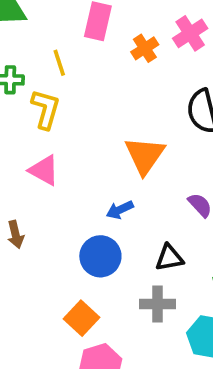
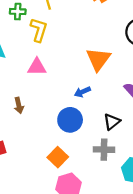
pink triangle: (44, 170) -> (37, 67), turned -30
black triangle: (169, 258) -> (112, 122), turned -30

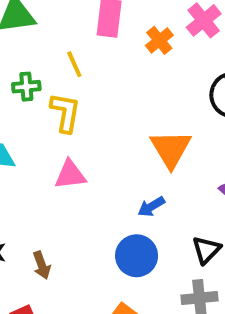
brown arrow: (19, 105) -> (42, 265), moved

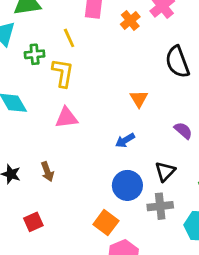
orange triangle: (171, 149) -> (139, 99), size x0.6
blue circle: (137, 256) -> (127, 185), moved
brown arrow: (42, 265) -> (47, 172), moved

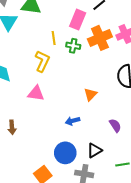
orange cross: (130, 21) -> (100, 38), size x1.6
green cross: (35, 54) -> (73, 46), moved

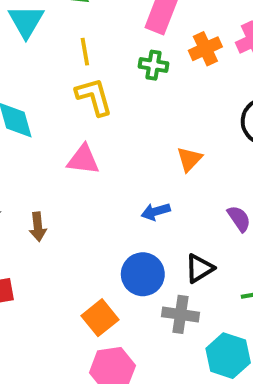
yellow line: (54, 38) -> (85, 52), moved
orange cross: (100, 38) -> (205, 49), size x0.7
yellow L-shape: (42, 61) -> (94, 97), turned -40

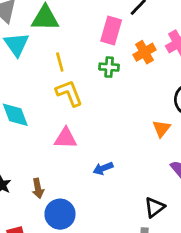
orange triangle: (189, 159) -> (161, 129), moved
blue arrow: (156, 212) -> (103, 168), moved
blue circle: (143, 274) -> (60, 214), moved

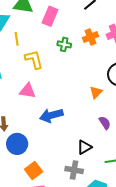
pink rectangle: (111, 30) -> (50, 16), moved
yellow line: (60, 62) -> (17, 39), moved
blue arrow: (103, 168) -> (51, 115), size x1.6

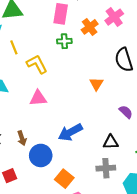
pink rectangle: (50, 16) -> (61, 14), moved
orange triangle: (96, 92) -> (96, 84), moved
blue arrow: (51, 115) -> (70, 132), moved
black triangle: (84, 147) -> (111, 142), turned 42

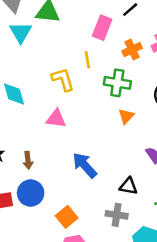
green cross: (64, 41) -> (117, 83), moved, size x1.5
yellow line: (14, 47) -> (87, 60), moved
blue arrow: (70, 132) -> (85, 165), turned 65
blue circle: (41, 155) -> (31, 193), moved

